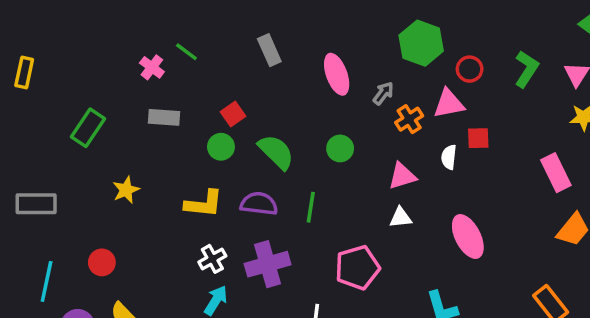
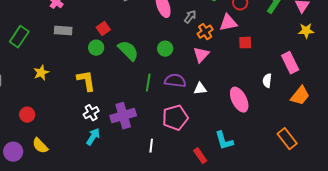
white semicircle: (449, 157) -> (267, 81), moved
pink triangle: (402, 176) -> (201, 55), moved, turned -30
yellow L-shape: (204, 204) -> (86, 81), turned -105
purple semicircle: (259, 204) -> (175, 81), moved

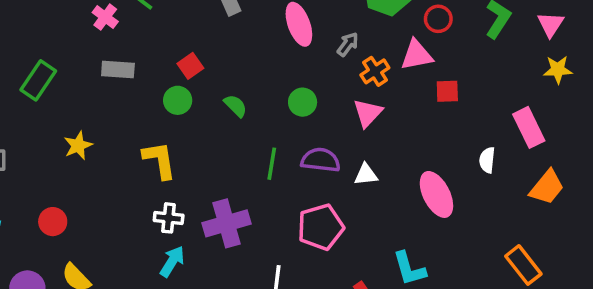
green semicircle: (128, 51) -> (236, 106), size x0.6
white cross: (91, 113) -> (169, 218), turned 35

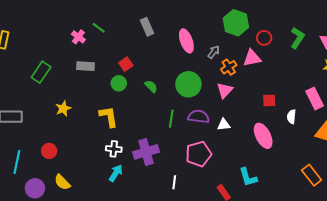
red square: (447, 91) -> (269, 100), moved
green circle: (303, 102) -> (188, 84), size x1.6

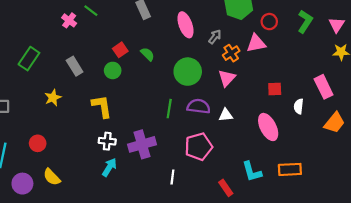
gray rectangle: (85, 66) -> (75, 66), moved, turned 54
green semicircle: (151, 86) -> (147, 54), moved
orange rectangle: (312, 175) -> (290, 169), moved, turned -55

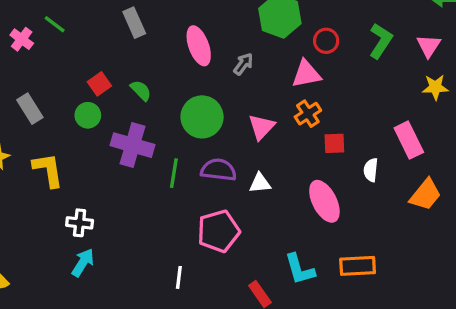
orange cross: (231, 53) -> (308, 114), moved
yellow L-shape: (102, 106) -> (48, 170), moved
purple cross: (142, 144) -> (133, 145), moved, turned 32

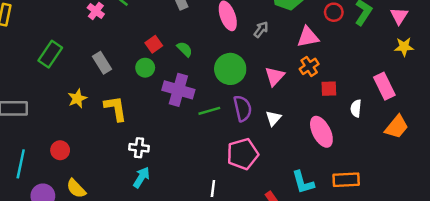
red circle: (326, 41) -> (334, 12), moved
purple semicircle: (219, 170) -> (243, 108), turned 70
green line: (174, 173) -> (209, 111), turned 65
white triangle: (260, 183) -> (273, 118), turned -42

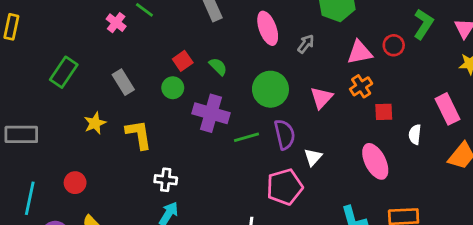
red circle: (334, 12) -> (394, 45), moved
white triangle: (273, 118) -> (313, 157), moved

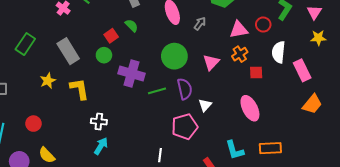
green semicircle: (218, 67) -> (132, 26), moved
gray rectangle: (123, 82) -> (68, 51), size x1.4
white semicircle: (415, 134) -> (279, 52), moved, size x1.5

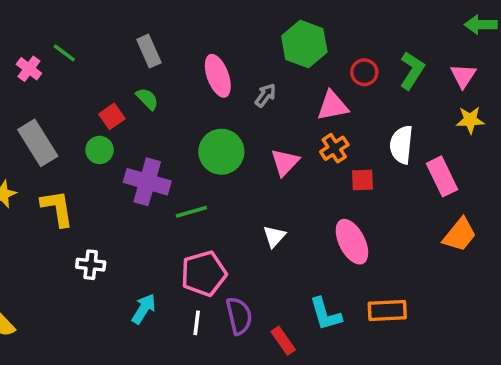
red circle: (263, 25) -> (364, 72), moved
purple semicircle: (185, 89) -> (239, 316), moved
pink pentagon: (185, 127) -> (204, 273), moved
cyan arrow: (101, 146) -> (144, 309), moved

